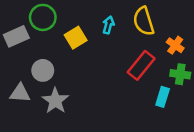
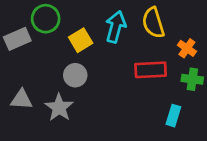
cyan arrow: (108, 25) -> (116, 27), size x1.6
red rectangle: (141, 65) -> (151, 70), turned 48
gray circle: (43, 70) -> (75, 75), moved
cyan rectangle: (163, 97) -> (173, 116), moved

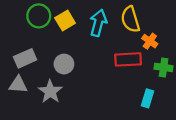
gray rectangle: (17, 39) -> (25, 58), moved
yellow square: (81, 40) -> (65, 21), moved
orange cross: (187, 48) -> (150, 41), moved

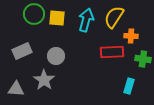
yellow semicircle: (130, 19) -> (114, 17), turned 50
yellow square: (65, 21) -> (57, 18), turned 36
orange cross: (150, 41) -> (131, 36), turned -32
gray triangle: (18, 85) -> (16, 89), moved

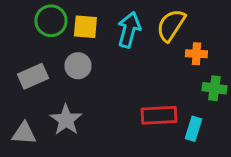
red rectangle: (112, 52) -> (159, 115), moved
gray circle: (56, 56) -> (78, 66), moved

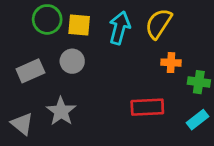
orange cross: (196, 54) -> (171, 63), moved
cyan rectangle: (193, 129) -> (197, 120), moved, turned 35
gray triangle: (24, 133) -> (22, 124), turned 35

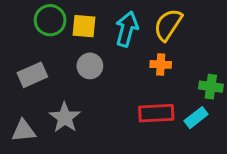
gray circle: (72, 61) -> (90, 66), moved
orange cross: (171, 63) -> (161, 64), moved
cyan rectangle: (197, 120) -> (196, 118), moved
gray triangle: (22, 124) -> (24, 131), turned -45

